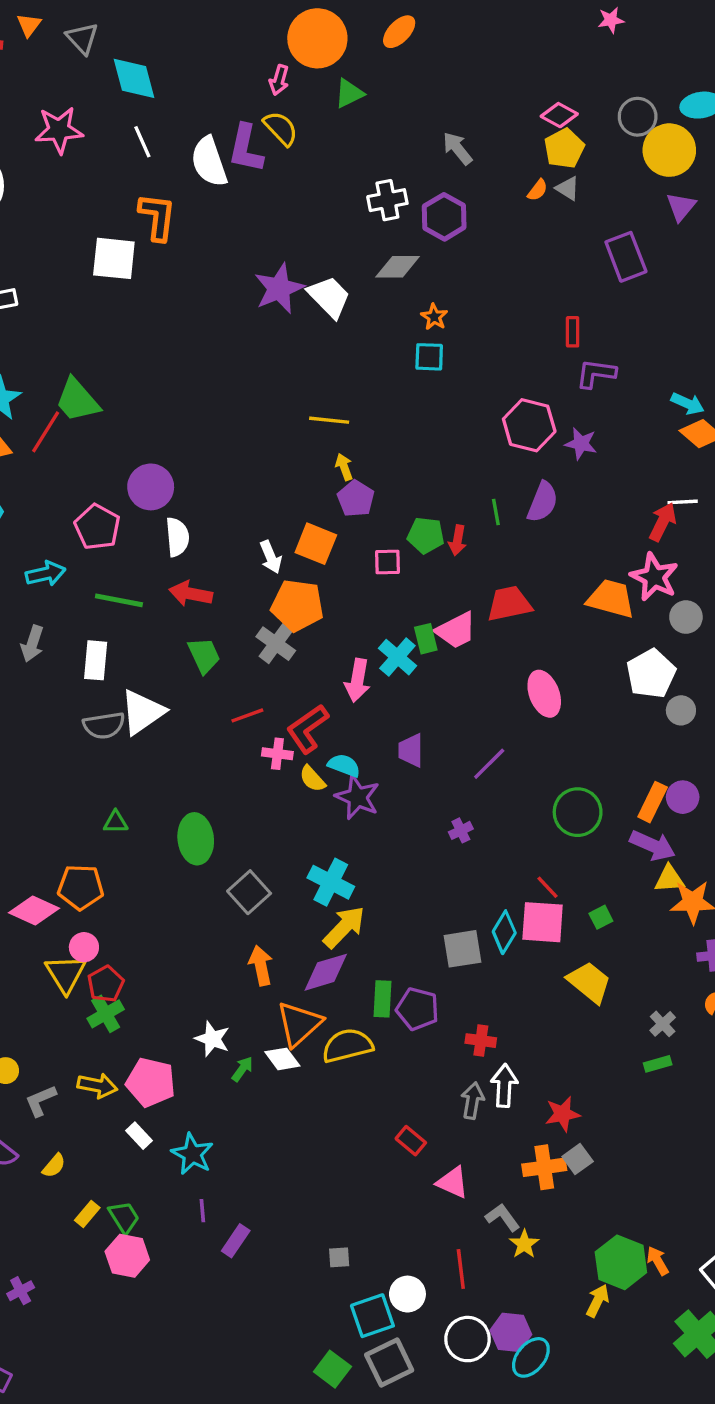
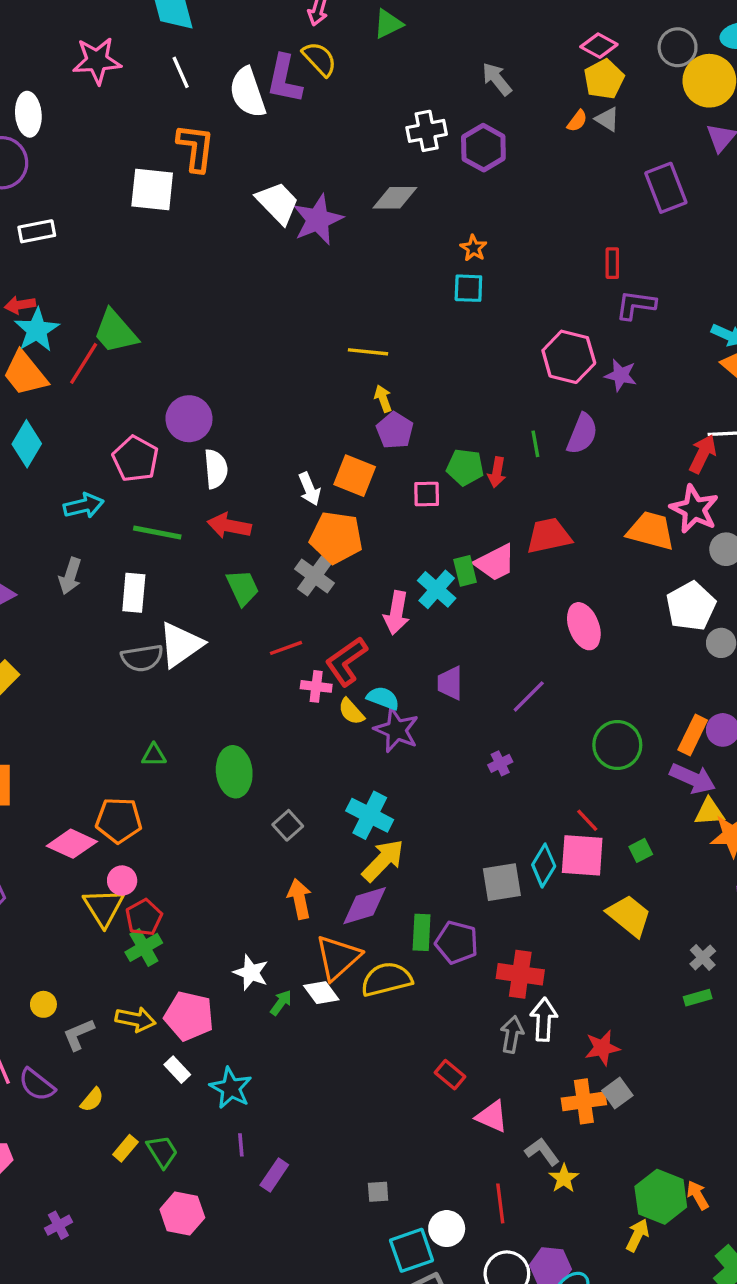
gray diamond: (397, 267) -> (395, 198), moved
white trapezoid: (329, 297) -> (278, 203), moved
gray square: (249, 892) -> (288, 825), size x0.7
red cross: (481, 1041) -> (520, 974), size x1.5
pink hexagon: (127, 1256) -> (182, 1213), moved

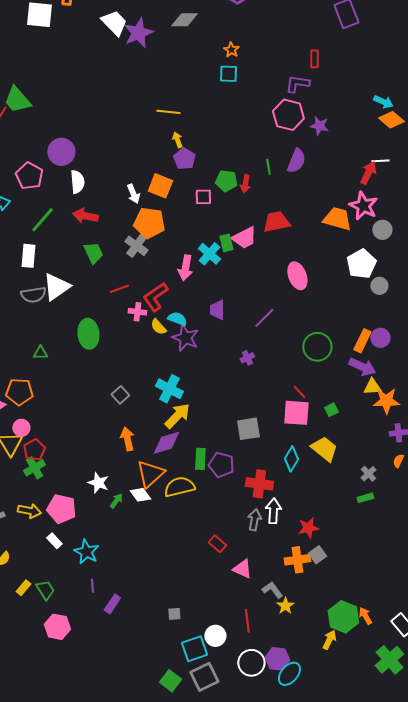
purple L-shape: (636, 305) -> (297, 84), moved
green line: (157, 532) -> (42, 220), turned -60
green ellipse: (234, 772) -> (88, 334), moved
cyan diamond: (544, 865) -> (291, 459), moved

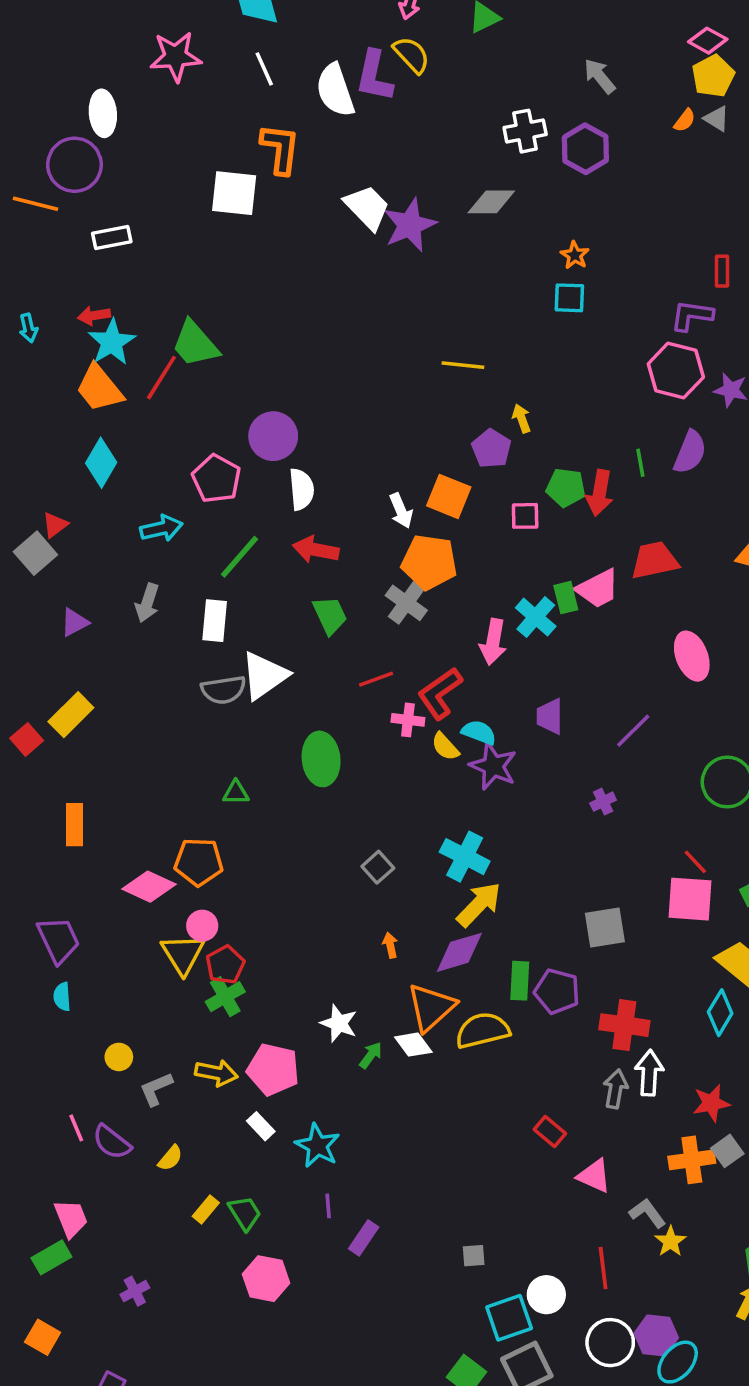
yellow arrow: (177, 140) -> (521, 418), moved
red arrow: (245, 184) -> (600, 493), size x1.4
orange arrow: (127, 439) -> (390, 945), size x0.6
cyan diamond: (291, 459) -> (720, 1013), moved

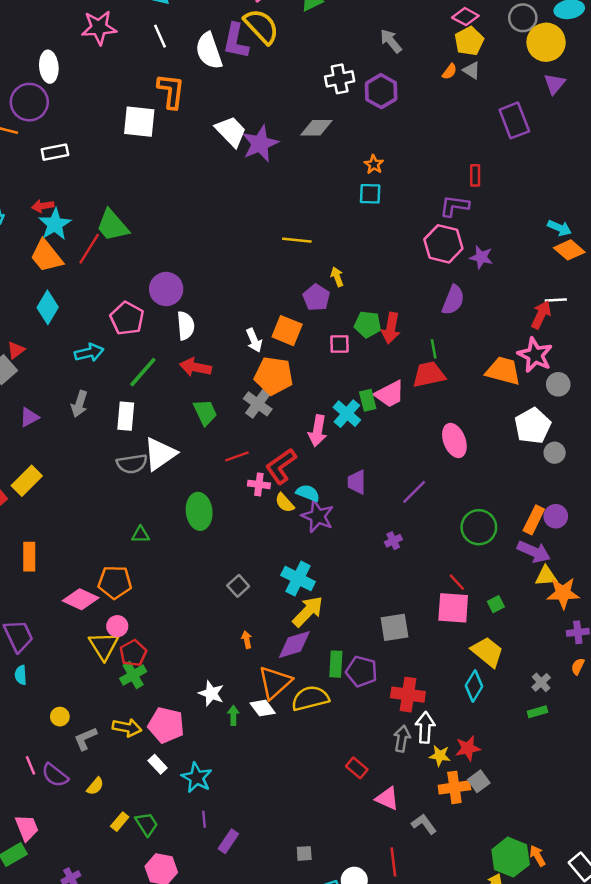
yellow semicircle: (412, 55) -> (261, 26), size x1.4
green line: (640, 463) -> (434, 349), moved
green arrow: (371, 1055) -> (233, 715), turned -36
yellow star: (670, 1241) -> (440, 756), moved, turned -30

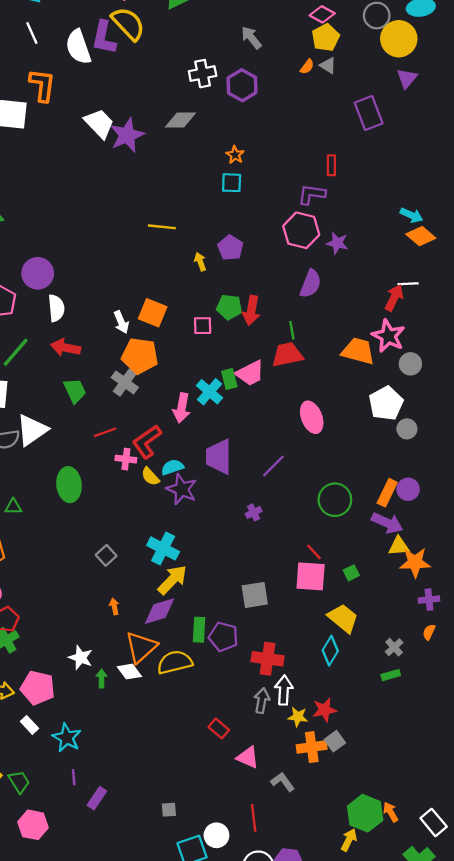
purple pentagon: (316, 298) -> (230, 248), moved
purple trapezoid: (357, 482) -> (219, 457), size x1.5
cyan semicircle: (308, 493) -> (172, 467), turned -40

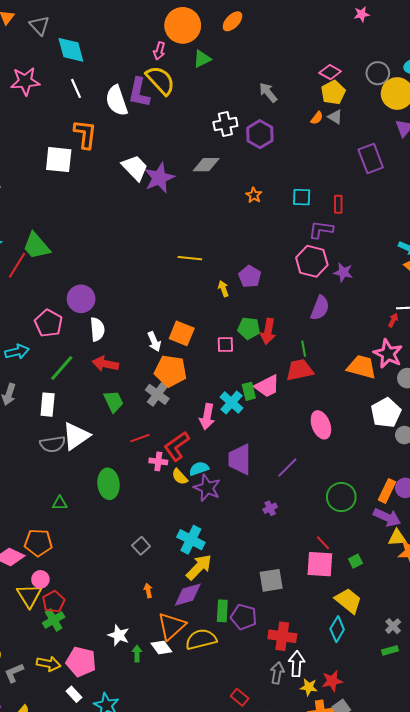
cyan square: (232, 183) -> (302, 197), moved
red arrow: (394, 298) -> (393, 320), size x0.6

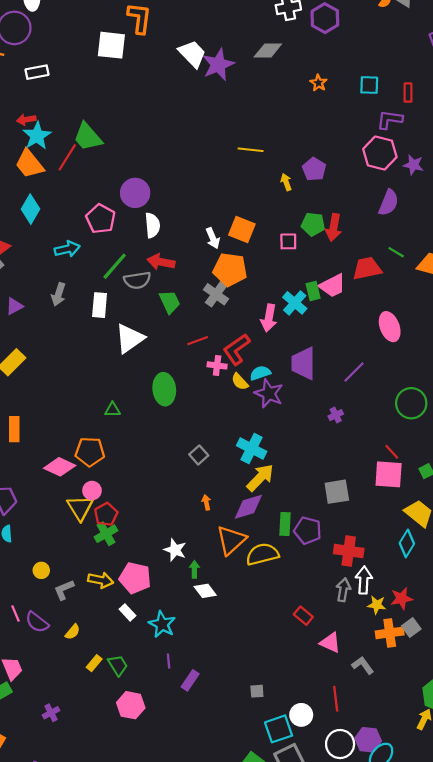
green line: (304, 349) -> (396, 252), moved, turned -49
gray semicircle: (53, 444) -> (137, 280), moved
white diamond: (161, 647) -> (205, 591), moved

